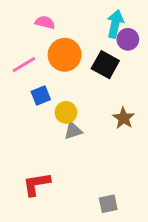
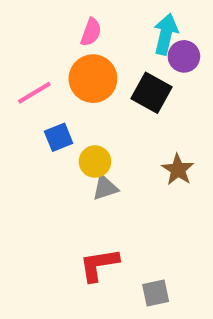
pink semicircle: (45, 22) -> (91, 32), moved, turned 96
red L-shape: (36, 184) -> (99, 265), moved

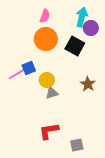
pink line: (34, 93) -> (17, 74), moved

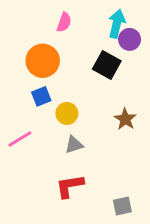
orange circle: (46, 39) -> (43, 61), moved
pink line: (17, 74) -> (20, 139), moved
gray triangle: (52, 93) -> (74, 145), moved
gray square: (77, 145) -> (122, 206), moved

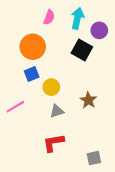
cyan arrow: (117, 24) -> (77, 18), moved
brown star: (125, 119) -> (88, 100), moved

